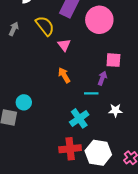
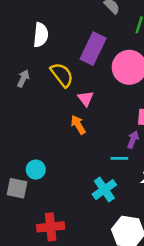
orange arrow: (64, 75) -> (78, 125), moved
red cross: (70, 149) -> (51, 227), moved

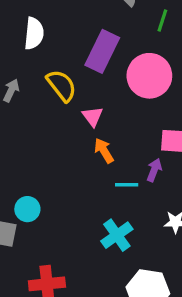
orange arrow: (78, 125) -> (104, 151), moved
cyan line: (119, 158) -> (127, 185), moved

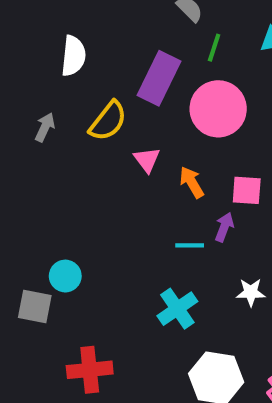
green line: (162, 20) -> (214, 48), moved
yellow semicircle: (62, 86) -> (108, 121), turned 76
orange arrow: (104, 151) -> (192, 182), moved

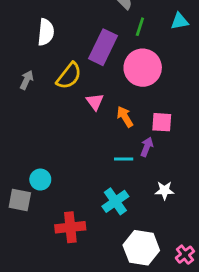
red cross: (90, 370) -> (70, 227), moved

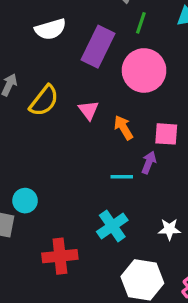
white semicircle: (46, 32) -> (50, 29), moved, turned 68
yellow semicircle: (69, 76) -> (44, 101), moved
white star: (164, 190) -> (169, 229), moved

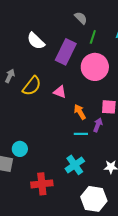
white semicircle: (50, 29) -> (36, 41), turned 60
pink triangle: (88, 110) -> (60, 92), turned -32
orange arrow: (123, 128) -> (80, 112), moved

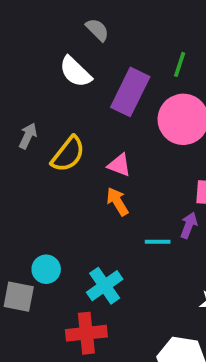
gray semicircle: (81, 18) -> (97, 30), moved
orange arrow: (80, 112) -> (117, 202), moved
cyan cross: (75, 165) -> (105, 286), moved

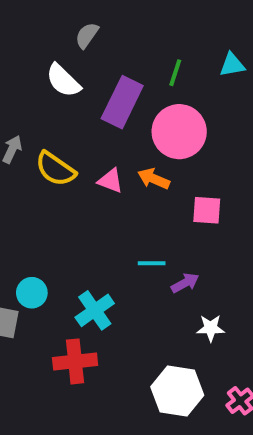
gray semicircle: (97, 30) -> (87, 35), turned -100
yellow semicircle: (68, 154) -> (55, 169), turned 87
orange arrow: (117, 202) -> (154, 179), moved, turned -36
purple arrow: (189, 225) -> (185, 283), moved, turned 40

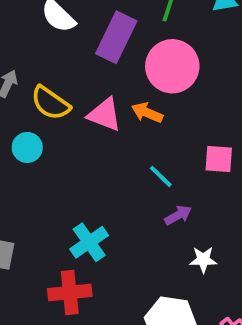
pink triangle: (110, 181) -> (105, 115), size x1.4
pink square: (207, 210) -> (219, 159), moved
cyan line: (152, 263) -> (161, 176), moved, turned 44
cyan circle: (32, 293) -> (27, 147), moved

